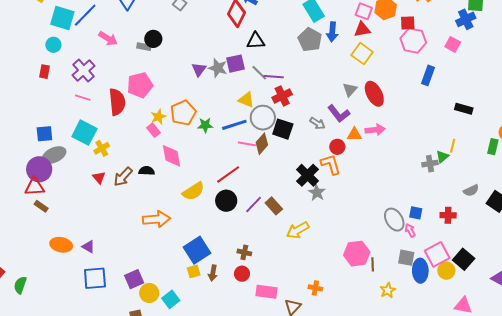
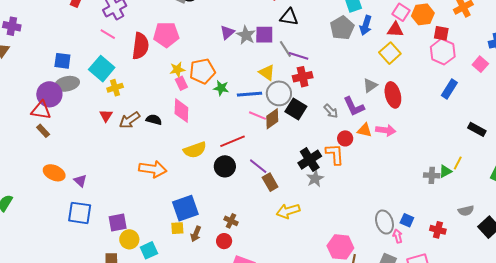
pink rectangle: (153, 130) -> (181, 83), moved
purple line: (254, 205) -> (258, 166), moved, turned 72

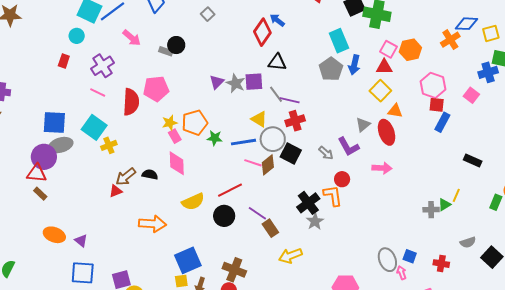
red square: (441, 33) -> (437, 105), moved
blue square: (62, 61) -> (54, 122), size x1.4
red triangle: (106, 116) -> (116, 191), moved, turned 40
orange triangle: (365, 130) -> (395, 111), moved
brown cross: (231, 221) -> (234, 270), size x1.6

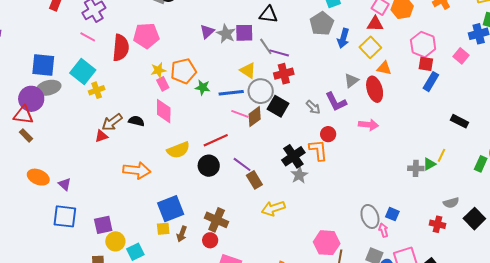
blue arrow: (354, 65) -> (343, 38), moved
red cross: (441, 264) -> (437, 224), moved

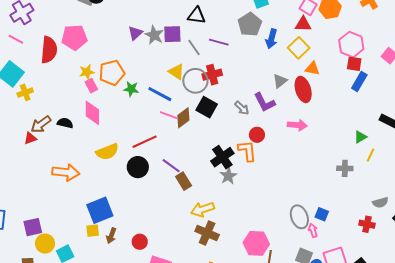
purple line: (279, 53) -> (219, 42), moved
gray circle: (261, 91) -> (195, 81), moved
blue line: (231, 93) -> (160, 94), turned 35
green triangle: (429, 164) -> (360, 137), moved
brown cross: (217, 220) -> (207, 233), moved

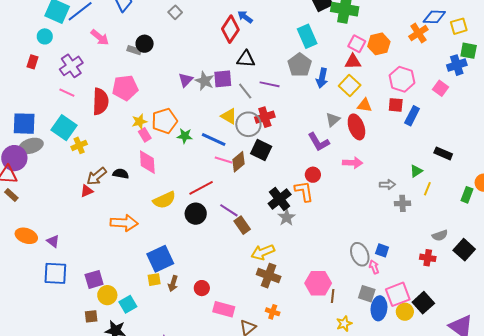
red square: (354, 64) -> (396, 105), moved
gray arrow: (242, 108) -> (387, 185), moved, turned -42

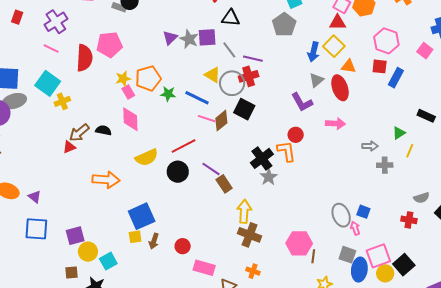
blue arrow: (322, 78) -> (313, 52), moved
purple line: (270, 84) -> (253, 59), moved
yellow arrow: (263, 252) -> (244, 211), turned 115

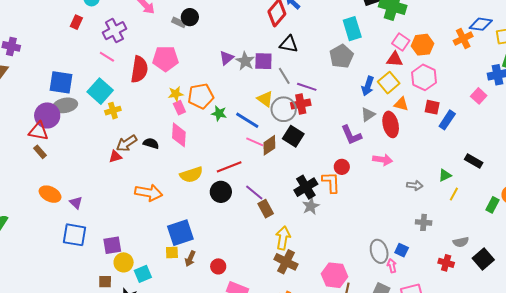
pink hexagon: (386, 41) -> (424, 77), moved
gray cross: (385, 165) -> (424, 222), moved

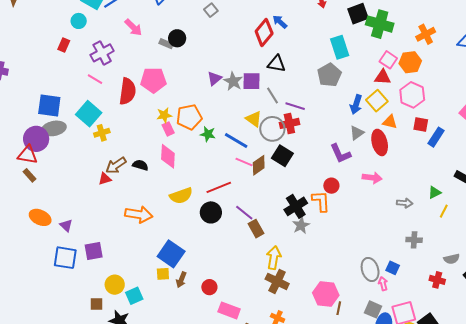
orange cross: (463, 38) -> (426, 34), moved
blue square: (180, 233) -> (171, 254), turned -36
purple square: (112, 245) -> (94, 251), moved

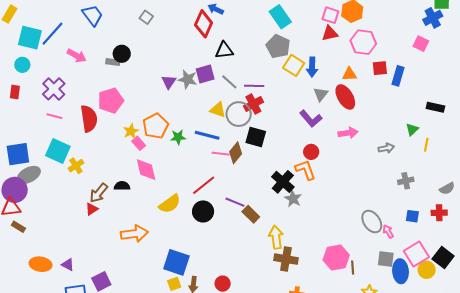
yellow square: (377, 101) -> (294, 65), moved
blue square: (393, 268) -> (412, 216), moved

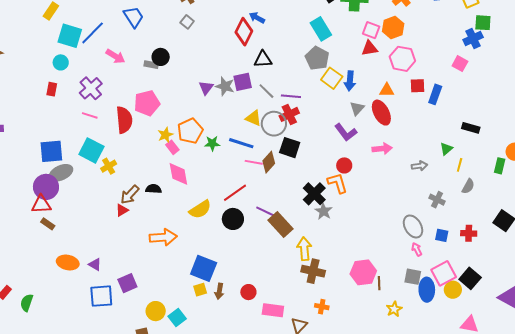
gray cross: (406, 181) -> (437, 200), turned 35
gray semicircle: (447, 188) -> (468, 186), moved, turned -35
brown rectangle: (251, 214) -> (280, 224), size x1.4
gray ellipse: (372, 222) -> (413, 227), moved

